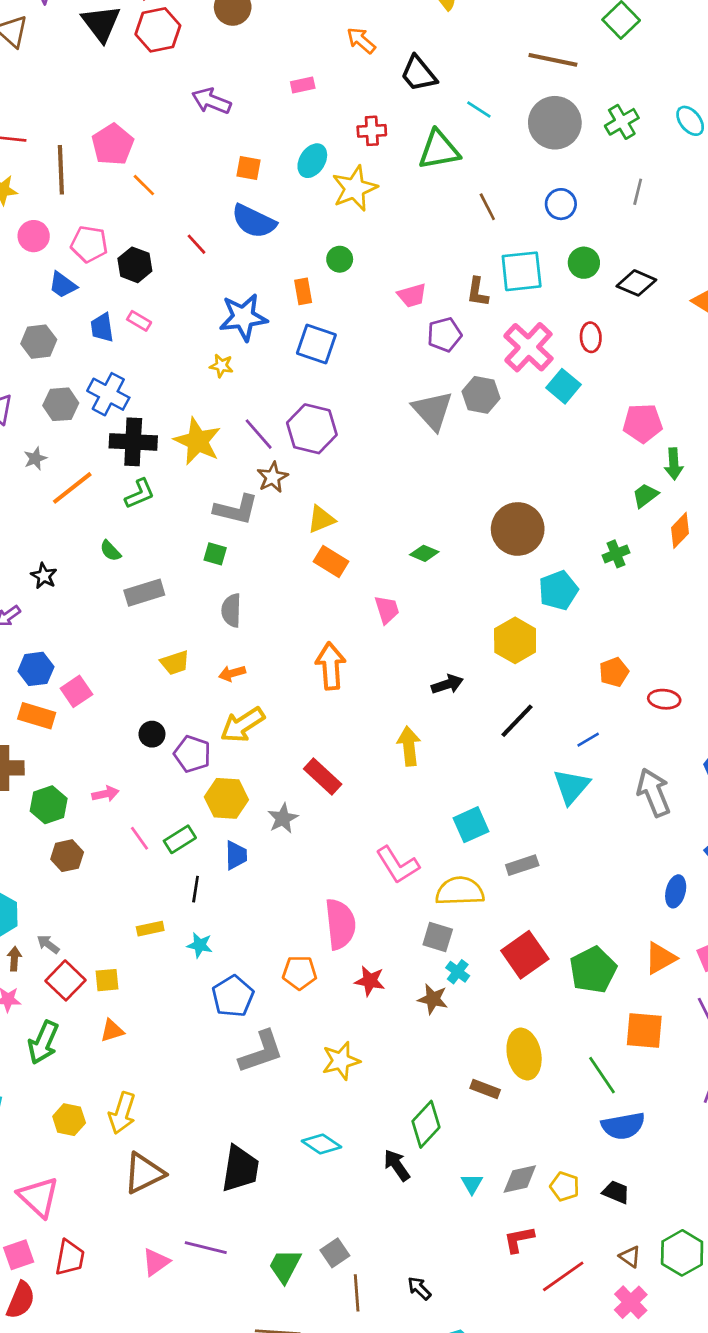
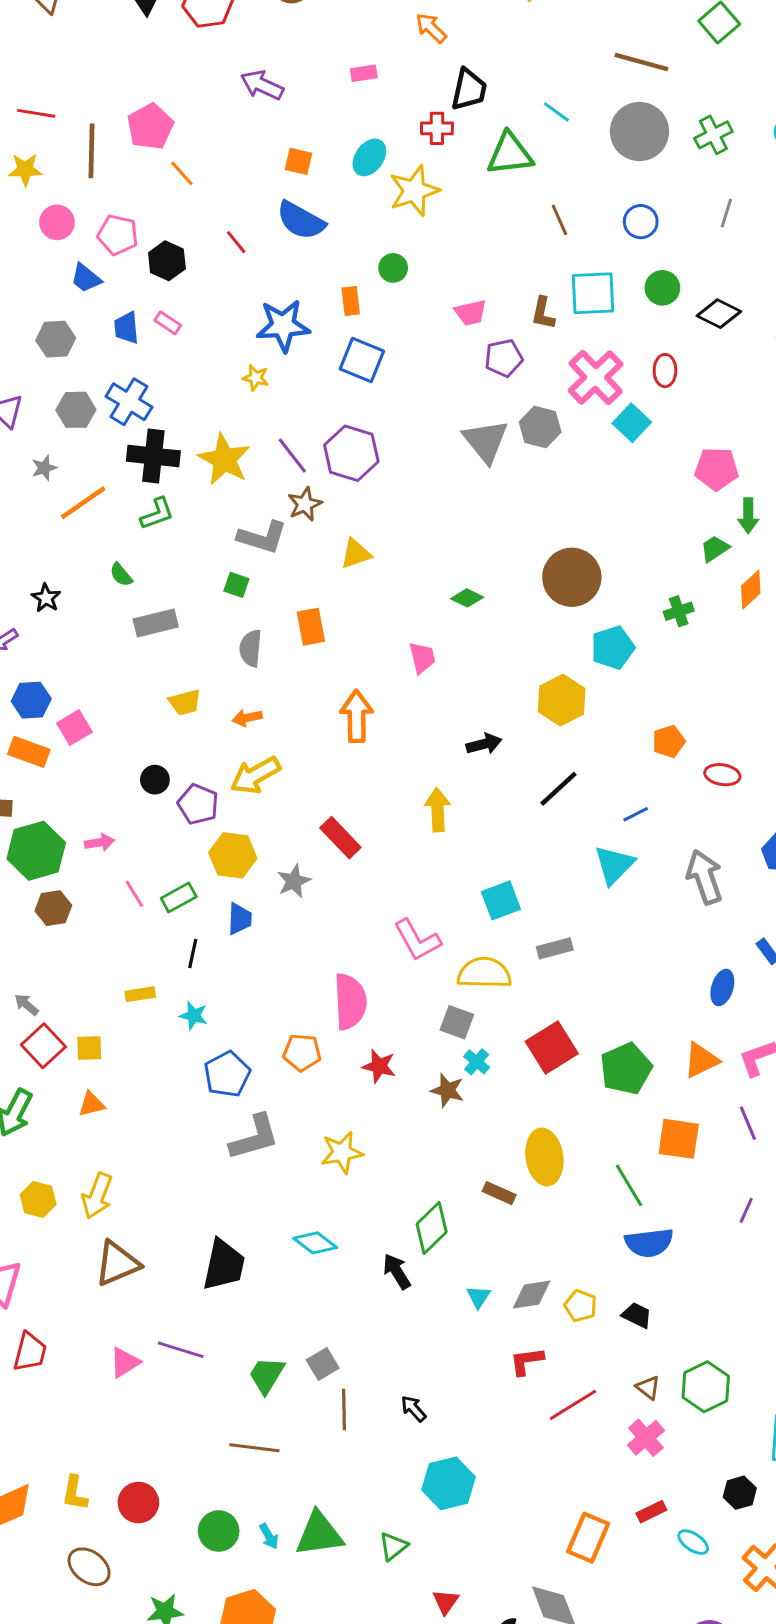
black trapezoid: (419, 74) -> (469, 90), moved, turned -132
orange rectangle: (331, 561) -> (311, 627), moved, turned 44
green hexagon: (49, 805) -> (36, 851), size x1.4

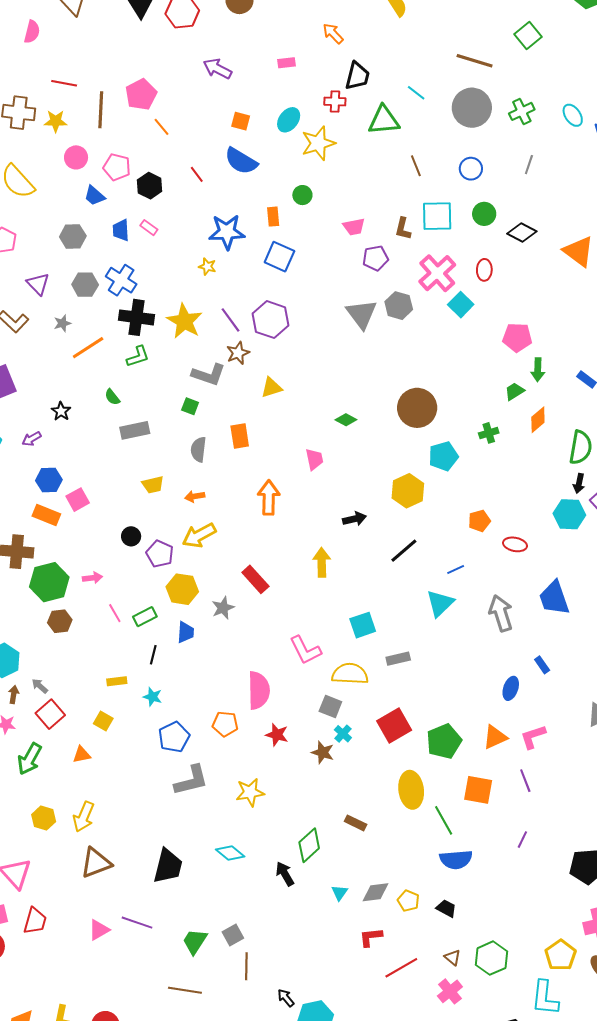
yellow square: (89, 1048) -> (103, 721), moved, turned 30
yellow ellipse: (544, 1157) -> (411, 790), moved
black arrow: (413, 1409) -> (286, 998), moved

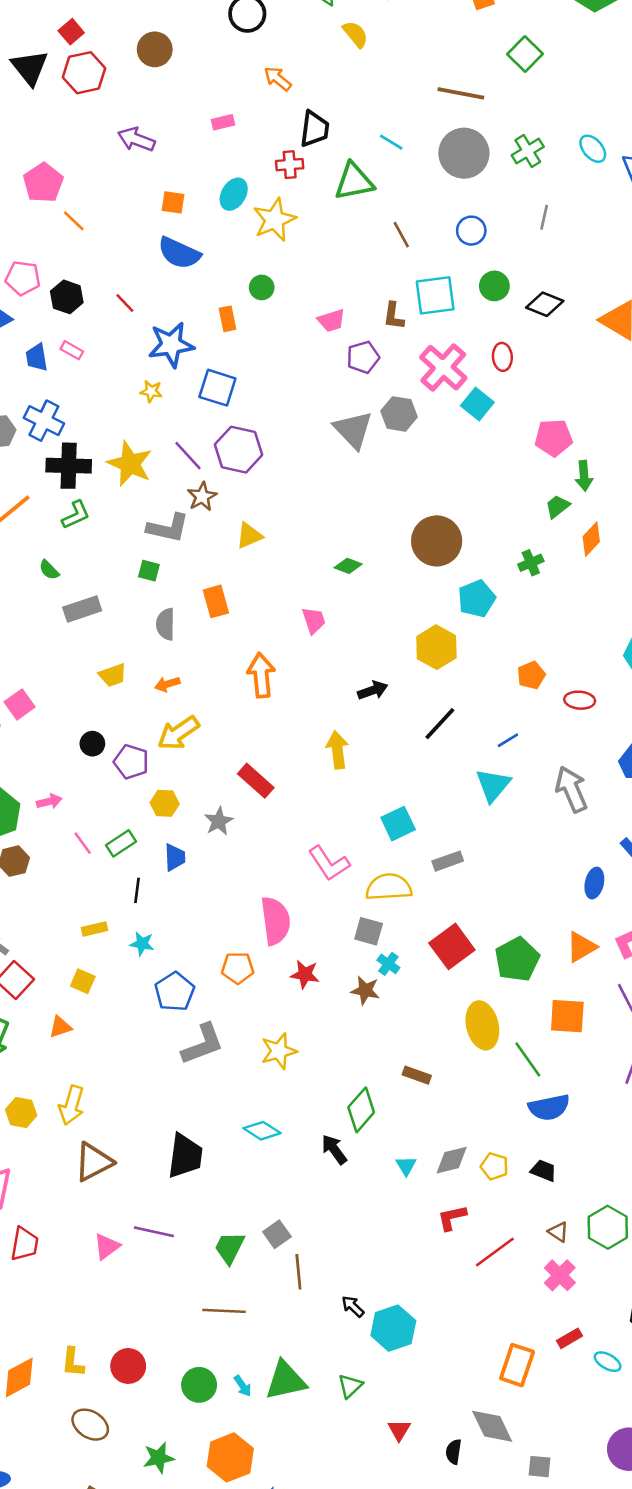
red line: (197, 174) -> (125, 303), moved
blue square: (279, 257) -> (217, 388), moved
yellow hexagon: (182, 589) -> (165, 803), size x0.7

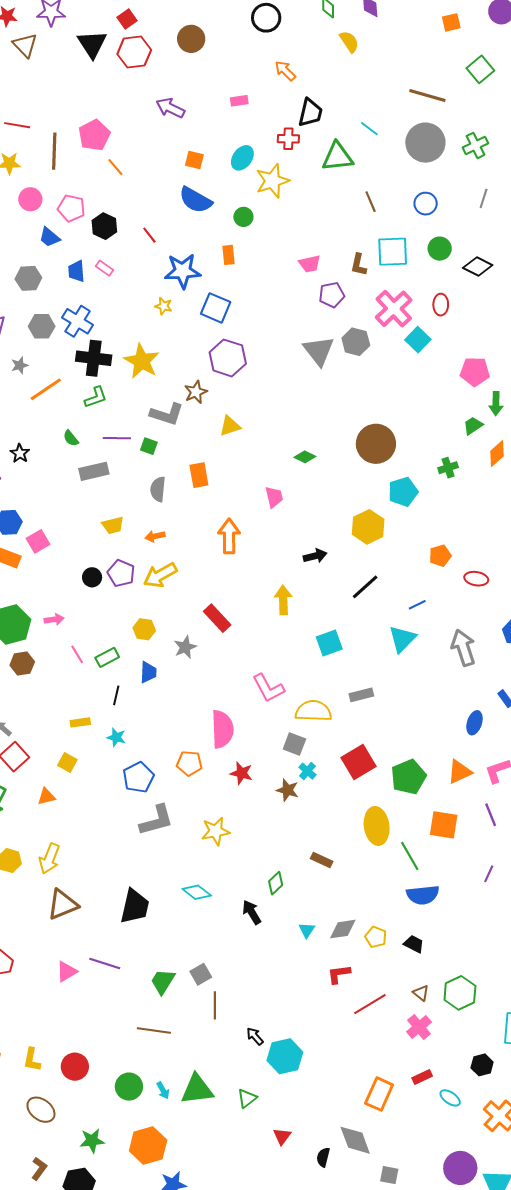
green circle: (262, 287) -> (243, 217), moved
purple line: (188, 456) -> (117, 438), moved, turned -52
purple pentagon: (131, 762) -> (121, 573), moved
cyan square: (398, 824) -> (329, 643), moved
green diamond: (361, 1110) -> (276, 883), size x0.7

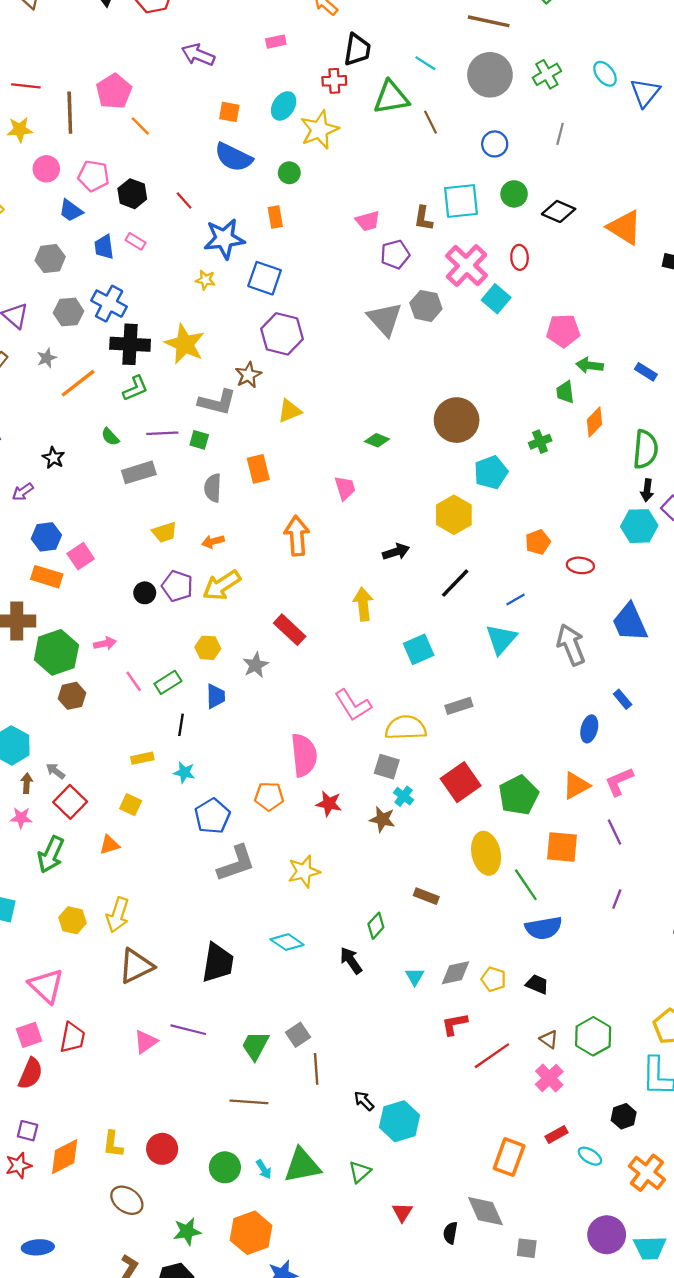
brown line: (371, 202) -> (431, 122), moved
green arrow: (496, 404) -> (590, 365), turned 100
green trapezoid: (473, 426) -> (565, 392), turned -60

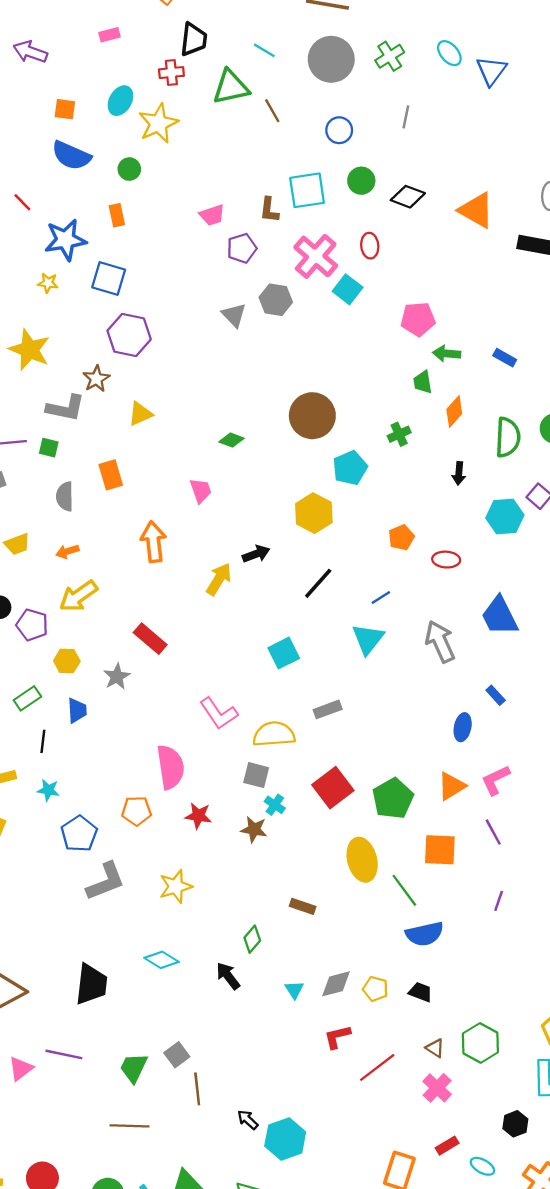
gray triangle: (385, 319) -> (234, 315), size x0.7
black arrow: (647, 490) -> (459, 473), moved
purple pentagon: (177, 586) -> (32, 625), moved
yellow arrow: (363, 604) -> (219, 579), moved, turned 40

